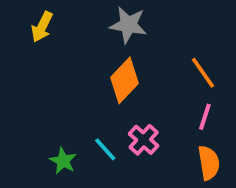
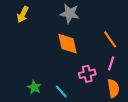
orange diamond: (124, 80) -> (67, 44), turned -55
pink cross: (144, 140) -> (87, 74), moved, turned 35
cyan line: (105, 149) -> (61, 91), moved

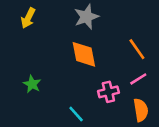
gray star: (70, 13) -> (86, 17), turned -30
pink line: (111, 63) -> (138, 79), turned 40
green star: (34, 87) -> (32, 84), moved

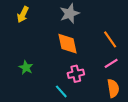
pink cross: (108, 92) -> (76, 74), moved

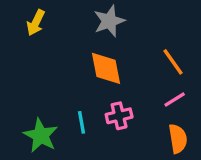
green star: (26, 68) -> (41, 135), moved, size x1.5
cyan line: (61, 91) -> (81, 122), moved, turned 32

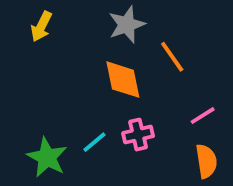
orange line: (173, 62) -> (172, 57), moved
cyan line: (81, 122) -> (94, 142), turned 60

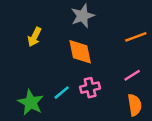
yellow arrow: (41, 26) -> (34, 37), moved
orange line: (172, 57) -> (136, 37), moved, turned -75

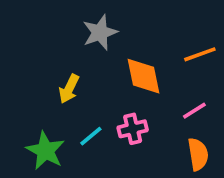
gray star: (83, 16) -> (100, 33), moved
yellow arrow: (34, 37) -> (69, 89), moved
orange diamond: (80, 52) -> (144, 76), moved

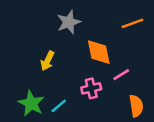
orange line: (200, 54) -> (132, 23), moved
pink line: (194, 111) -> (121, 75), moved
cyan line: (91, 136) -> (59, 106), moved

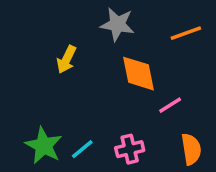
gray star: (69, 22) -> (117, 24), moved, turned 30
yellow arrow: (47, 61) -> (66, 59), moved
pink cross: (91, 88) -> (130, 149), moved

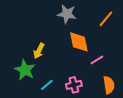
orange line: (186, 33) -> (106, 19), turned -30
yellow arrow: (66, 59) -> (39, 51), moved
green star: (44, 146) -> (25, 70), moved

